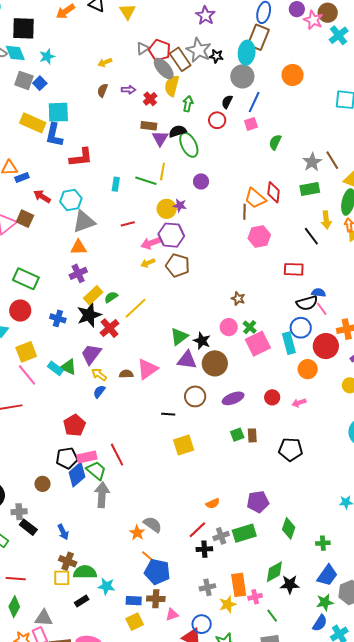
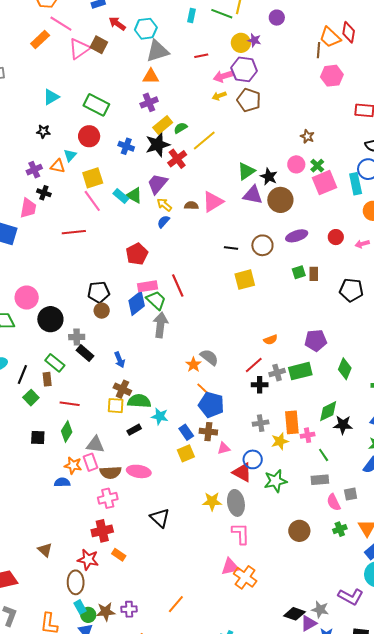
brown circle: (195, 396) -> (262, 245), moved
black pentagon: (67, 458) -> (99, 292), moved
blue rectangle: (134, 601) -> (186, 432), turned 49

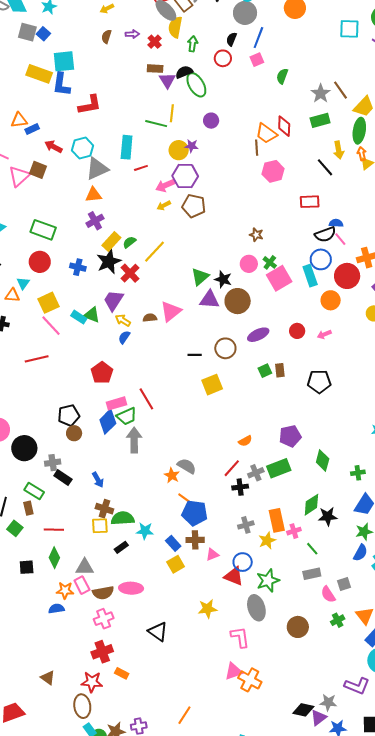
cyan rectangle: (192, 15) -> (127, 147), moved, size x1.6
green trapezoid: (156, 300) -> (127, 416), turned 120
gray ellipse: (236, 503) -> (256, 608), moved

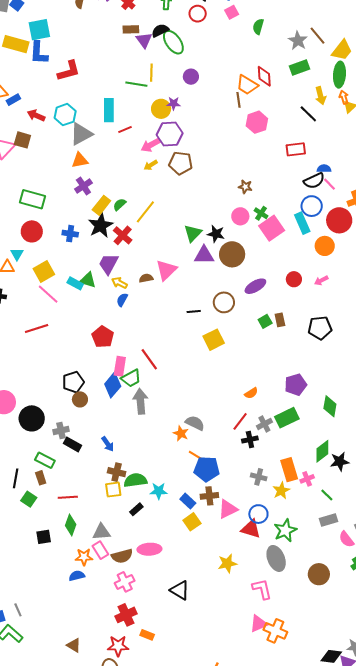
pink rectangle: (116, 403) -> (120, 366), turned -60
gray cross: (246, 525) -> (259, 477), turned 35
pink triangle: (212, 555) -> (228, 509), size x1.5

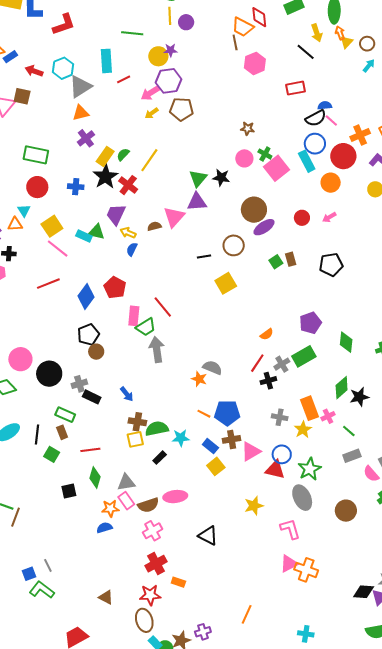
yellow line: (151, 73) -> (170, 16), moved
brown circle: (232, 254) -> (254, 210), moved
purple triangle: (204, 255) -> (197, 202), moved
blue diamond: (113, 385) -> (86, 297), moved
orange line: (195, 455) -> (204, 414), moved

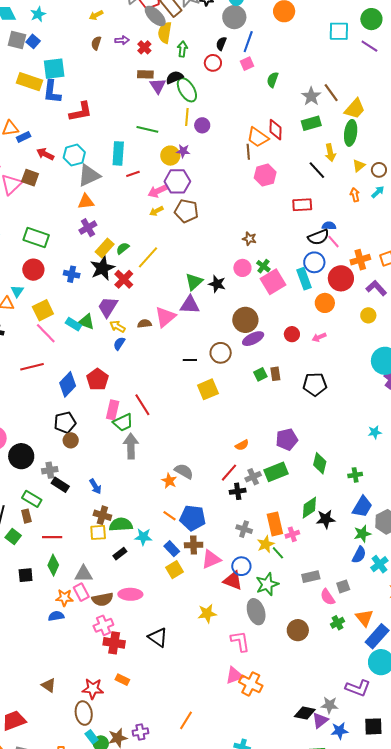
orange arrow: (340, 33) -> (355, 195), moved
green line: (349, 431) -> (278, 553), moved
red cross: (156, 564) -> (114, 643), moved, turned 30

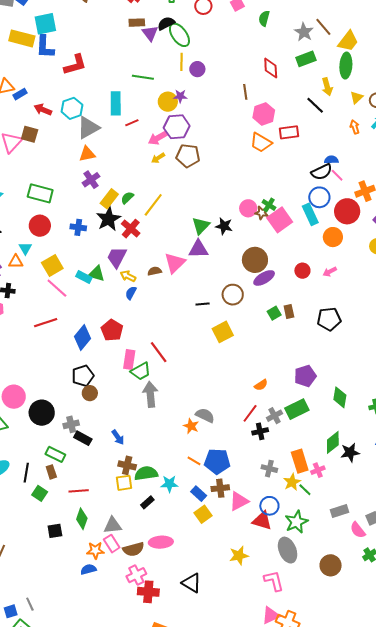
orange trapezoid: (258, 137) -> (261, 142), moved
red rectangle: (302, 205) -> (289, 132), moved
brown star: (249, 239) -> (262, 213), moved

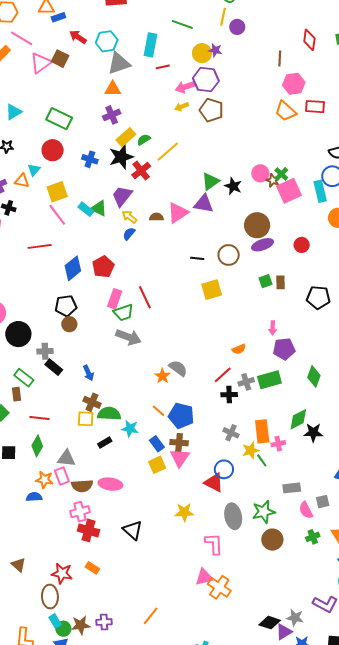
pink arrow: (330, 272) -> (273, 328), moved, turned -72
gray arrow: (150, 394) -> (128, 337), turned 105
pink triangle: (239, 501) -> (180, 458), moved, turned -40
green star: (296, 522) -> (264, 512), moved

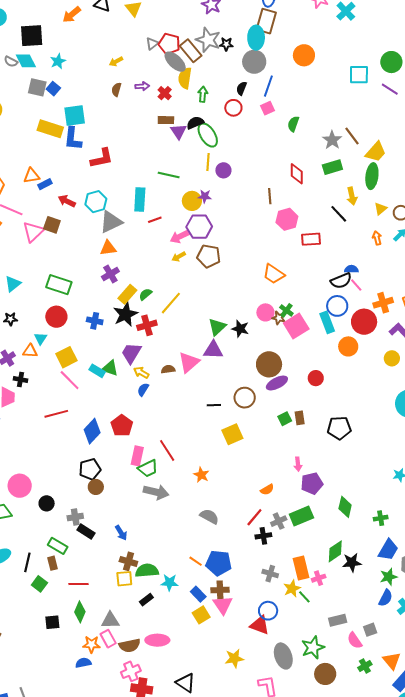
orange trapezoid: (286, 111) -> (274, 274), moved
red cross: (141, 171) -> (147, 325), turned 30
black circle: (18, 334) -> (47, 503), size x0.6
orange star: (162, 376) -> (201, 475), moved

